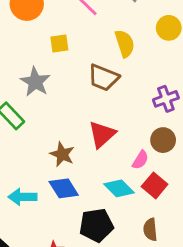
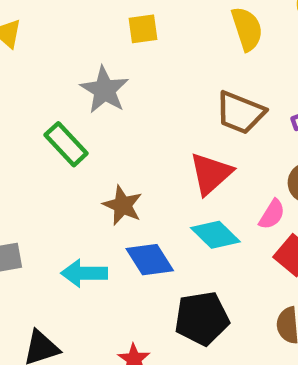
brown trapezoid: (103, 78) -> (240, 113), moved
brown star: (62, 154) -> (123, 205), moved
cyan diamond: (119, 188) -> (215, 235), moved

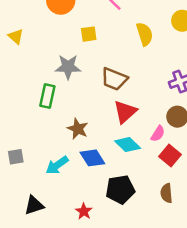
gray star: (105, 90) -> (68, 67), turned -30
brown trapezoid: (240, 113) -> (114, 79), moved
green rectangle: (66, 144) -> (47, 96), turned 55
cyan arrow: (84, 273) -> (57, 165), turned -35

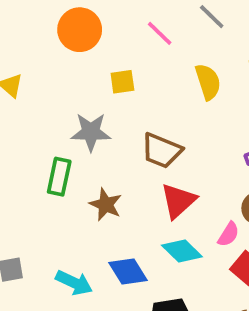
brown star: (78, 129) -> (106, 205), moved
cyan arrow: (57, 165) -> (74, 283), turned -120

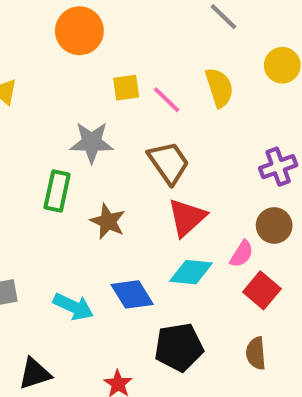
pink line: (160, 33) -> (167, 100), moved
brown trapezoid: (161, 151) -> (169, 163), turned -147
cyan diamond: (182, 251) -> (191, 272), turned -39

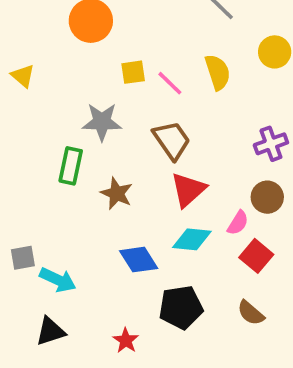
cyan arrow: (73, 307) -> (58, 280), moved
brown semicircle: (256, 353) -> (251, 313), turned -44

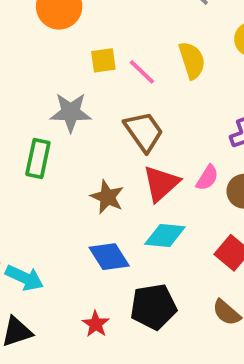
brown star: (117, 193) -> (107, 197), moved
pink semicircle: (238, 223) -> (207, 178), moved
red star: (126, 340) -> (96, 324), moved

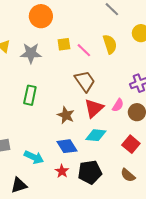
gray star: (71, 112) -> (31, 53), moved
cyan arrow: (24, 278) -> (34, 157), moved
red star: (96, 324) -> (62, 171), moved

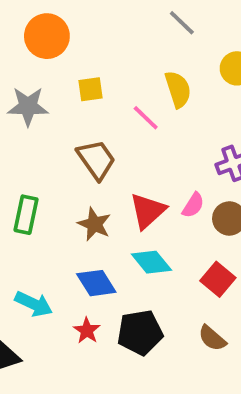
pink line: (84, 50) -> (146, 118), moved
brown trapezoid: (85, 81) -> (96, 160), moved
green rectangle: (30, 95) -> (26, 215), moved
cyan diamond: (96, 135) -> (151, 262), turned 45

